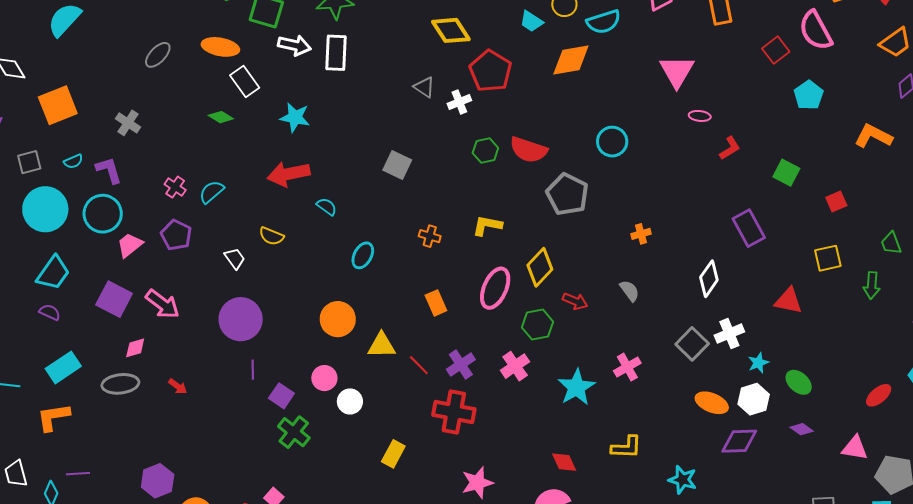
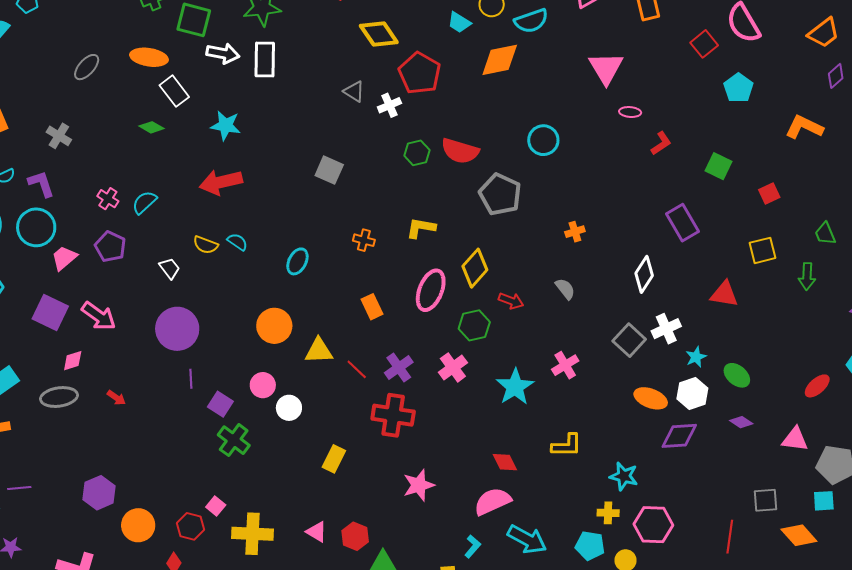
cyan semicircle: (327, 207) -> (237, 242), moved

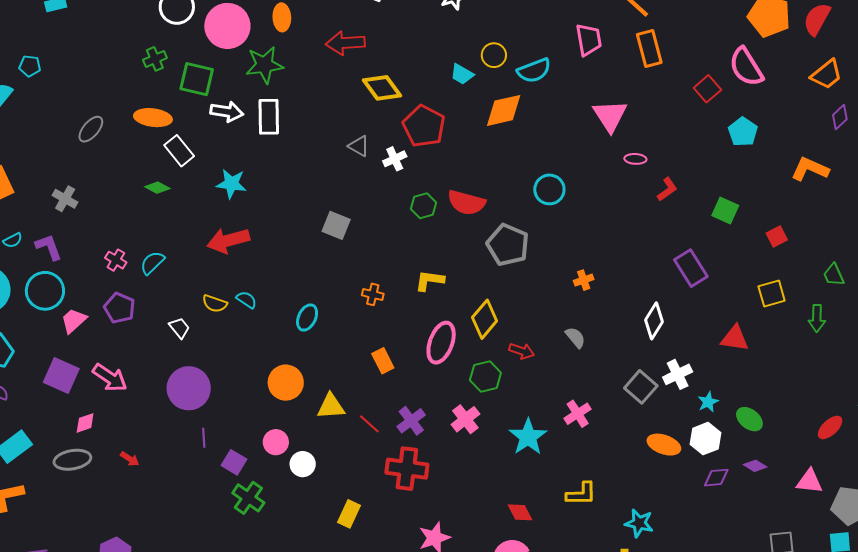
purple diamond: (679, 436) -> (716, 478), moved, size x0.7

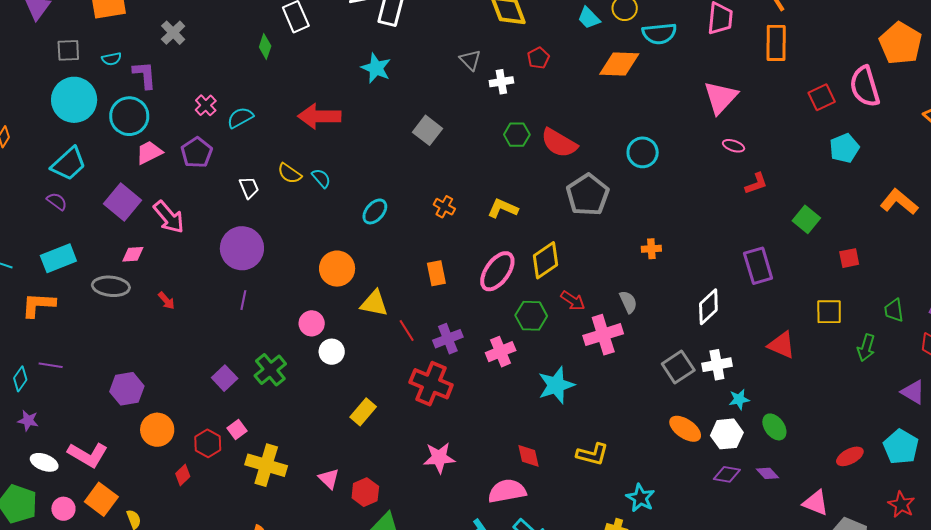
red pentagon: (424, 126) -> (538, 58), size x0.5
cyan star: (231, 184) -> (376, 68), moved
green diamond: (157, 188) -> (265, 46), turned 65
pink cross: (578, 414) -> (603, 335), moved, size x1.4
purple square: (234, 462) -> (225, 378), moved

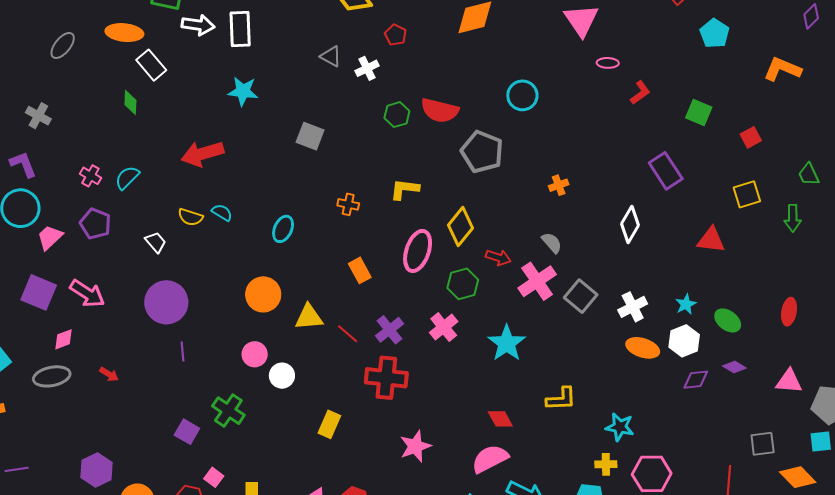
white cross: (717, 365) -> (633, 307), moved
gray square: (678, 367) -> (581, 296), moved
red ellipse: (850, 456) -> (789, 312), moved, turned -36

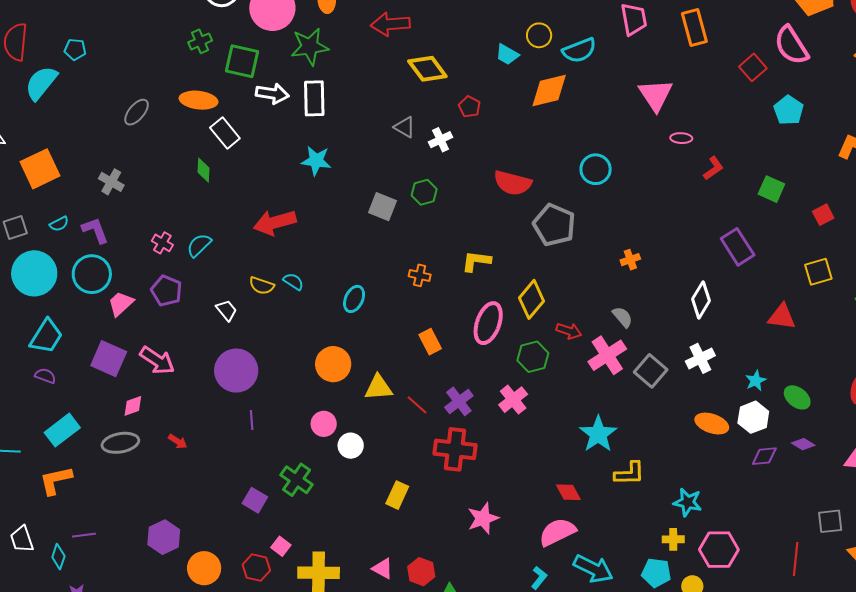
green hexagon: (397, 115) -> (424, 192), moved
white cross: (633, 307) -> (700, 358), moved
cyan star: (507, 343) -> (598, 434), moved

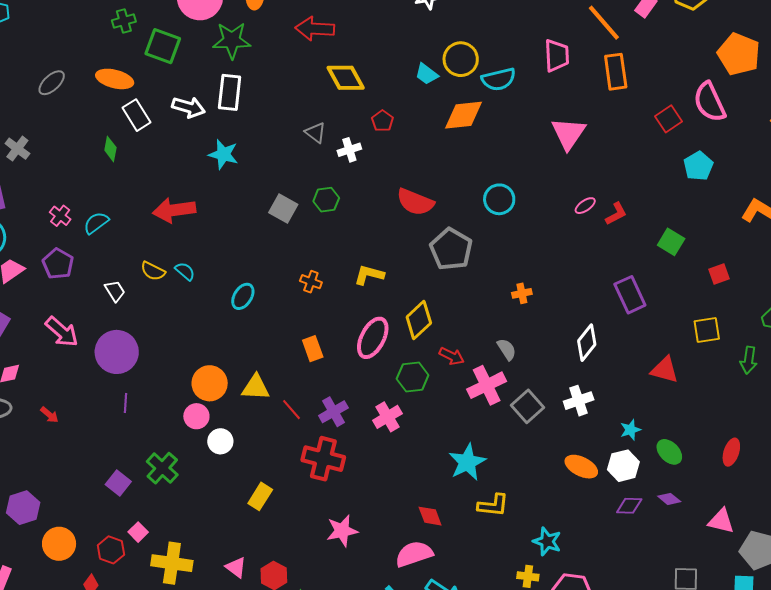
yellow circle: (539, 35) -> (461, 59), size x1.4
white arrow: (272, 94) -> (189, 107), moved
pink ellipse: (681, 138) -> (585, 206), moved, turned -45
pink arrow: (157, 360) -> (62, 332), moved
orange circle: (333, 364) -> (210, 383), moved

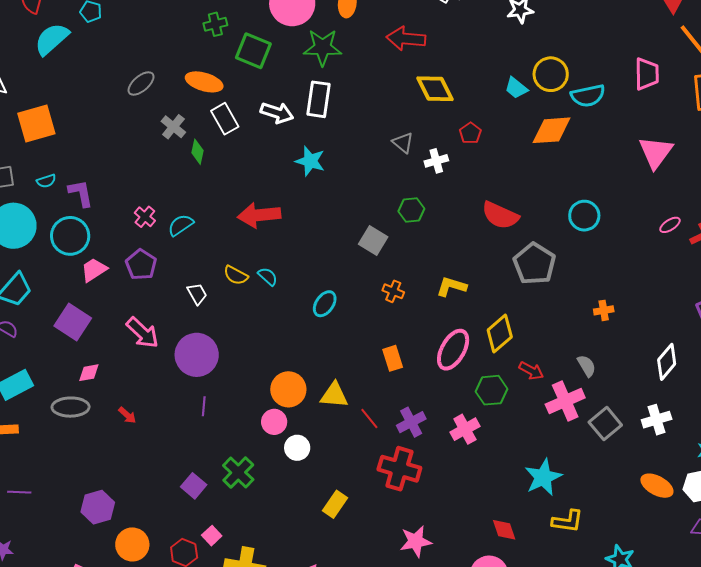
gray cross: (17, 149) -> (173, 127), moved
gray square: (283, 209) -> (373, 241), moved

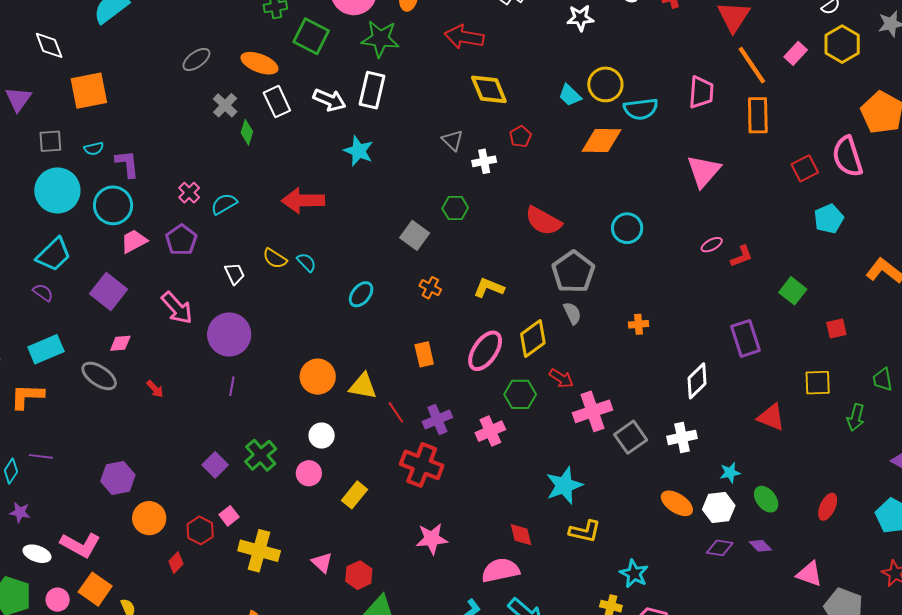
gray semicircle: (587, 366) -> (572, 313), moved
gray ellipse: (71, 407) -> (99, 376), turned 30
pink circle: (274, 422) -> (309, 473), moved

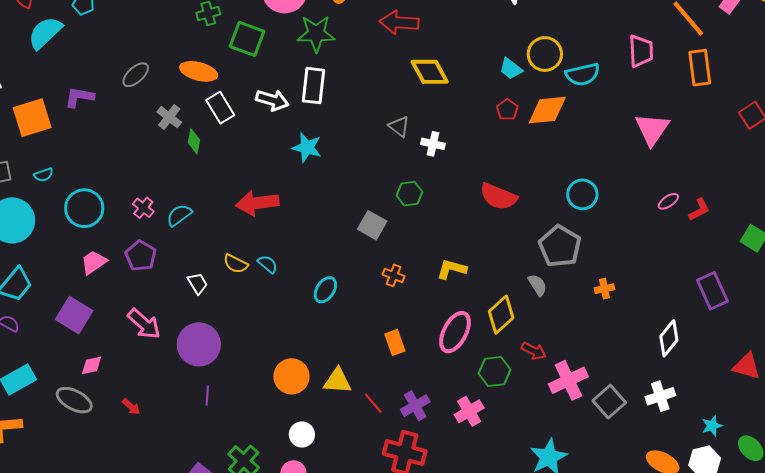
red pentagon: (520, 137) -> (507, 110), moved
white cross: (484, 161) -> (433, 144), turned 30
purple L-shape: (127, 164) -> (79, 97), moved, turned -68
cyan circle: (113, 205) -> (84, 208), moved
gray pentagon: (573, 272) -> (560, 246), moved

